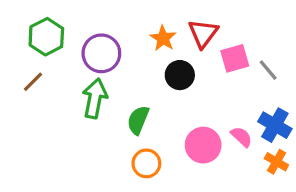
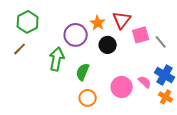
purple circle: (101, 53) -> (76, 35), moved

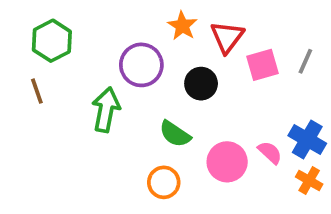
orange star: (98, 23) -> (182, 26), moved
gray line: (161, 42) -> (305, 61), moved, turned 64
brown line: (20, 49) -> (37, 91), turned -64
green semicircle: (83, 72) -> (175, 134), moved, turned -78

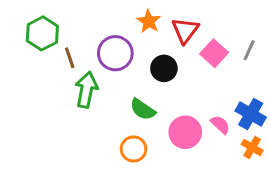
pink square: (263, 65) -> (214, 53), turned -32
brown line: (37, 91) -> (70, 58), moved

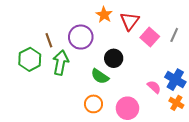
green hexagon: (42, 33) -> (30, 59), moved
black circle: (164, 68) -> (114, 58), moved
pink circle: (185, 132) -> (127, 108), moved

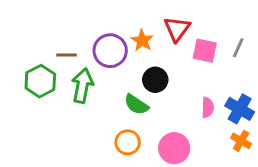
orange star: (104, 15) -> (142, 40), moved
pink square: (150, 37) -> (205, 51), turned -30
brown line: (49, 40) -> (67, 55), turned -72
pink semicircle: (154, 87) -> (208, 107), moved, turned 48

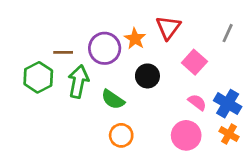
gray line: (238, 48) -> (228, 33), moved
pink square: (205, 51) -> (194, 62), moved, turned 30
green semicircle: (136, 104) -> (113, 99), moved
pink semicircle: (208, 107) -> (197, 102), turned -54
pink circle: (174, 148) -> (186, 135), moved

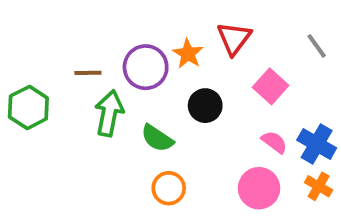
gray line: (228, 33) -> (317, 46), turned -60
green hexagon: (38, 77) -> (28, 107), moved

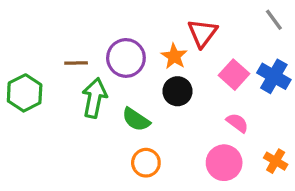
gray line: (317, 46) -> (274, 20), moved
orange star: (188, 54) -> (174, 56), moved
blue cross: (317, 144) -> (274, 76), moved

